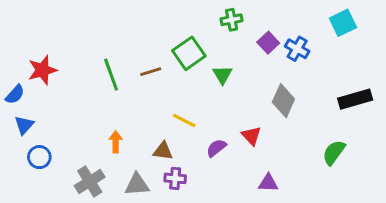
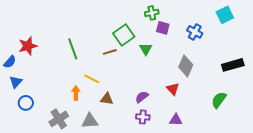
purple square: (268, 43) -> (163, 28), moved, turned -32
brown line: (151, 72) -> (110, 52), moved
yellow line: (184, 120) -> (92, 79), moved
red triangle: (251, 136) -> (173, 89), moved
purple cross: (175, 178) -> (143, 117), moved

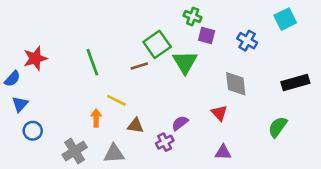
green cross: (152, 13) -> (193, 17), turned 32
green triangle: (146, 49) -> (185, 62), size x1.5
gray diamond: (186, 66) -> (236, 84), turned -30
purple cross: (143, 117) -> (165, 142), moved, turned -32

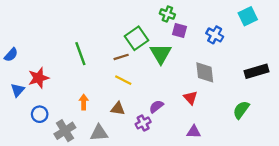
red star: (35, 58) -> (39, 78), moved
blue semicircle: (12, 79) -> (11, 55), moved
yellow line: (116, 100) -> (123, 80), moved
blue circle: (33, 131) -> (40, 114), moved

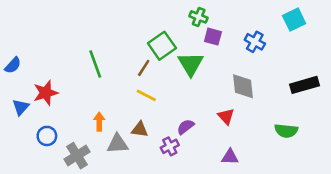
brown line: (121, 57) -> (144, 68), turned -40
green semicircle: (241, 110) -> (286, 131), turned -120
gray triangle: (99, 133) -> (118, 144), moved

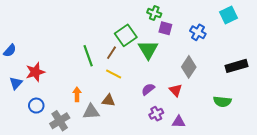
green line: (95, 64) -> (88, 56), moved
gray diamond: (243, 86) -> (189, 67), turned 40
purple semicircle: (185, 127) -> (148, 89), moved
purple cross: (170, 146) -> (156, 114), moved

